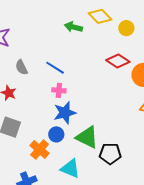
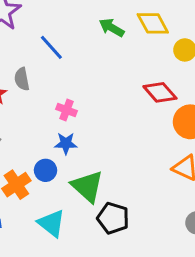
gray semicircle: (21, 67) -> (22, 79), moved
blue line: (55, 68) -> (51, 47), moved
blue star: (65, 113) -> (66, 143), size x0.7

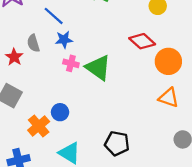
blue star: (66, 143) -> (64, 40), moved
green triangle: (87, 186) -> (98, 68), moved

